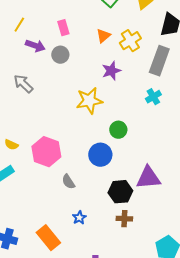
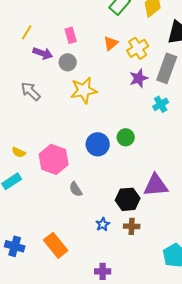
purple star: (111, 71) -> (139, 78), moved
yellow star: (89, 101) -> (84, 90), moved
blue circle: (100, 155) -> (98, 144), moved
blue star: (79, 218) -> (103, 224), moved

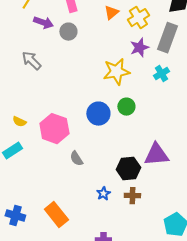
yellow star: (84, 90) -> (116, 72), moved

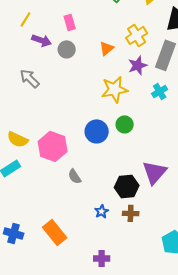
orange triangle: (111, 13) -> (107, 48), moved
yellow semicircle: (19, 122) -> (18, 139), size x1.5
purple triangle: (156, 155) -> (155, 172), turned -44

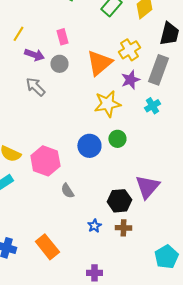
orange triangle: (107, 48) -> (99, 63), size x1.8
gray arrow: (30, 78) -> (35, 87), moved

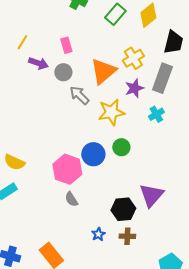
gray arrow: (35, 87) -> (79, 95), moved
pink hexagon: (45, 161) -> (67, 169), moved

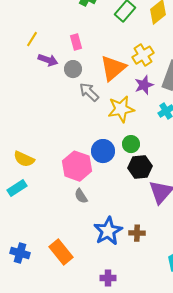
black hexagon: (123, 209) -> (140, 167), moved
blue star: (98, 234) -> (108, 231), size x2.0

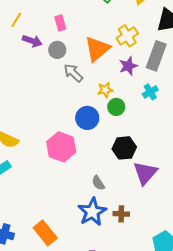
yellow star: (121, 109) -> (105, 90), size x0.6
green circle: (131, 144) -> (116, 107), moved
blue circle: (103, 151) -> (87, 118), moved
gray semicircle: (81, 196) -> (98, 183), moved

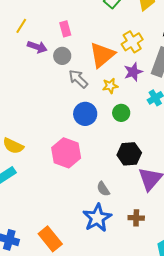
yellow star: (105, 90) -> (110, 86), moved
blue circle: (87, 118) -> (85, 114), moved
brown cross: (121, 214) -> (136, 218), moved

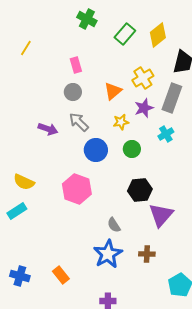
yellow line: (21, 26) -> (26, 48), moved
purple arrow: (37, 47) -> (48, 129), moved
orange triangle: (102, 55) -> (113, 91), size x0.7
gray arrow: (78, 79) -> (79, 122), moved
orange rectangle: (50, 239) -> (61, 275), size x0.7

